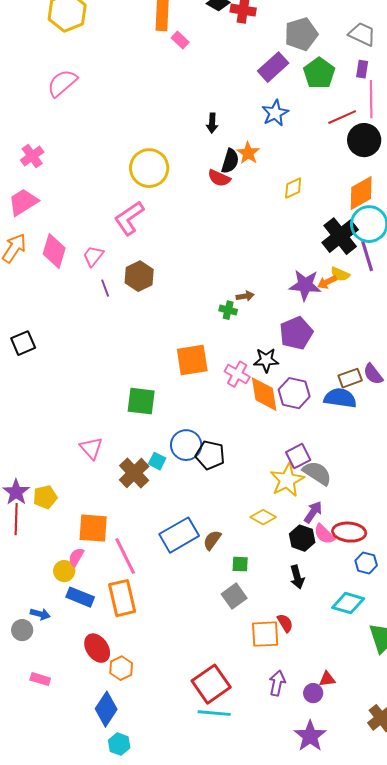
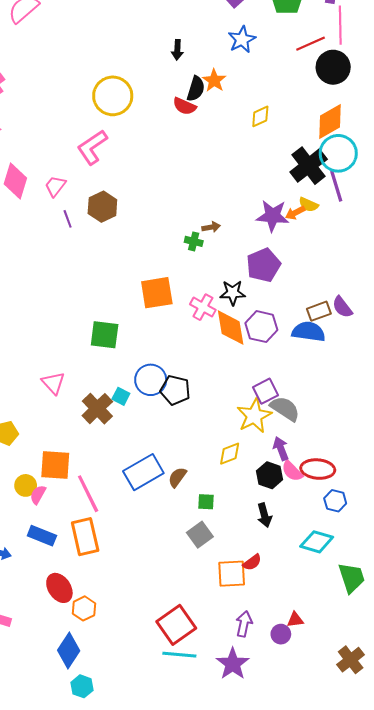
purple arrow: (313, 512) -> (281, 449), turned -55
yellow diamond: (263, 517) -> (230, 454), turned -50
yellow circle: (64, 571) -> (26, 485), moved
red semicircle: (285, 623) -> (252, 562), turned 84
purple star: (310, 736) -> (233, 664), moved

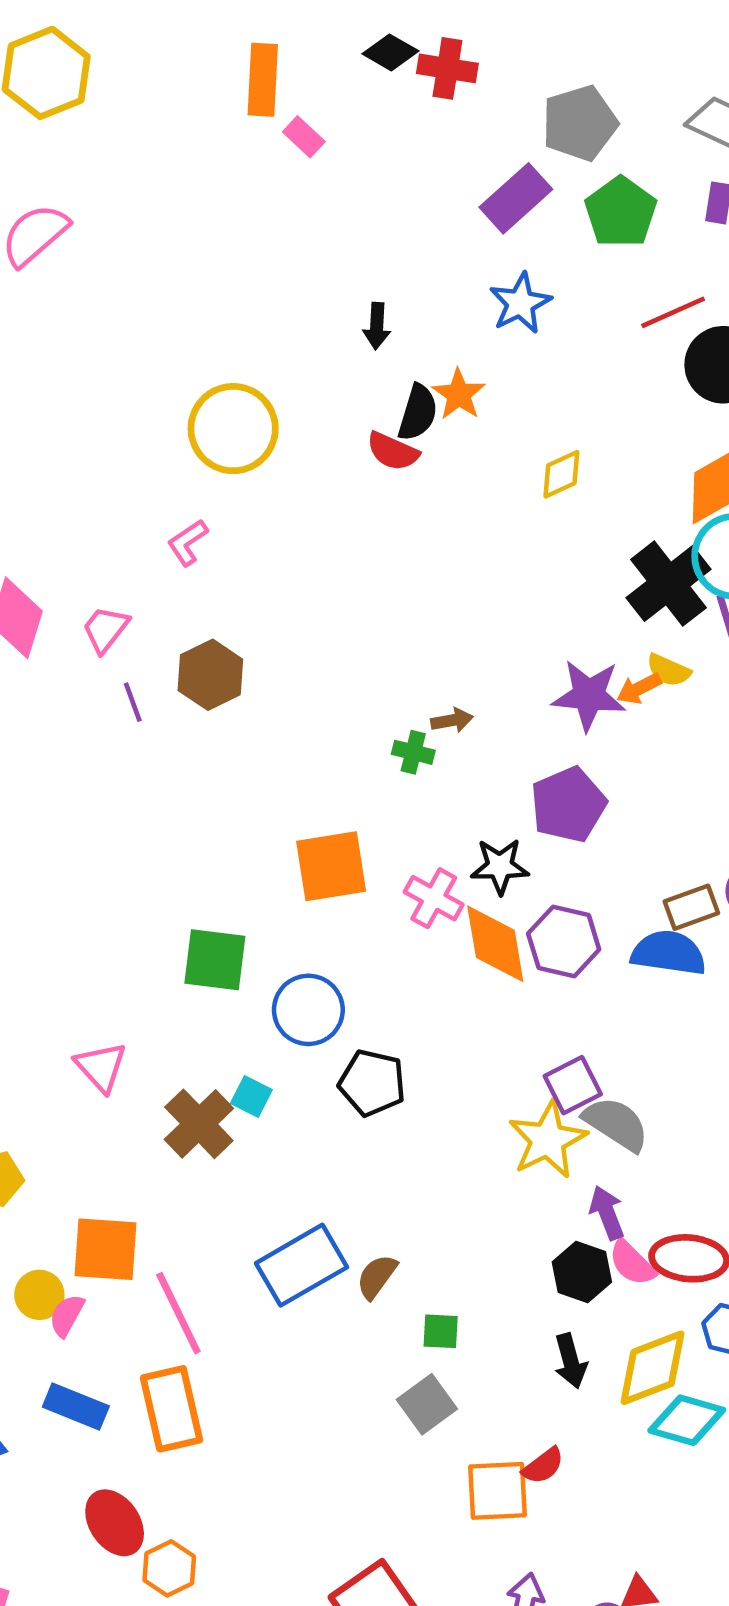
pink L-shape: (92, 147) -> (188, 543), size x0.6
blue circle: (151, 380) -> (308, 1010), moved
yellow diamond: (230, 454) -> (653, 1368), moved, size x1.5

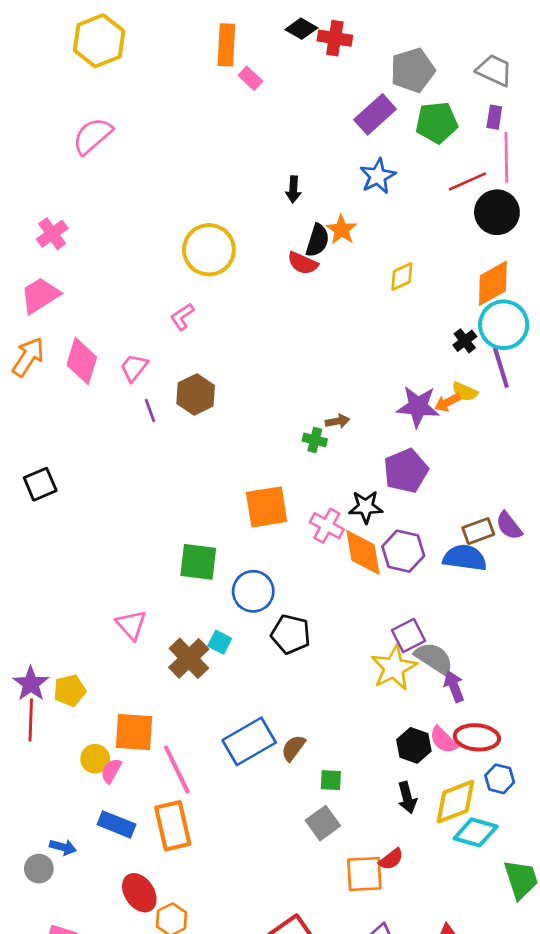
green pentagon: (621, 212) -> (437, 122), turned 30
black cross: (669, 584) -> (465, 341), size x0.5
purple arrow: (607, 1213) -> (454, 686), moved

